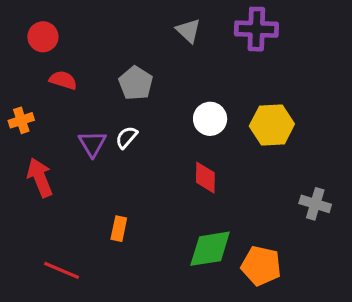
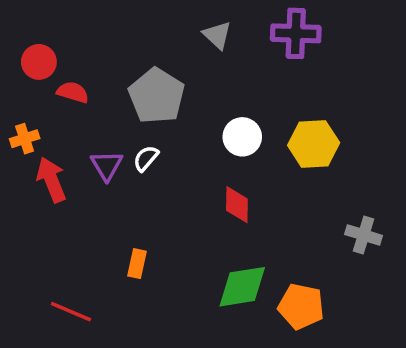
red circle: (43, 37) -> (39, 62), moved
gray pentagon: (136, 83) -> (157, 96), size x1.4
red arrow: (40, 178) -> (51, 180), moved

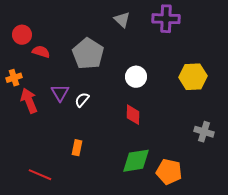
yellow hexagon: (314, 144) -> (193, 77), moved
white semicircle: (146, 158) -> (82, 100), moved

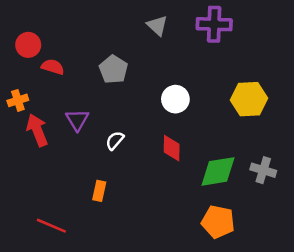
gray pentagon: (88, 54) -> (113, 69), size x0.7
white semicircle: (82, 100) -> (115, 140), moved
green diamond: (136, 161) -> (218, 171), moved

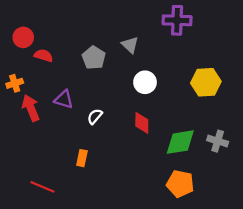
gray triangle: (157, 26) -> (130, 45), moved
purple triangle: (77, 120) -> (64, 99), turned -42

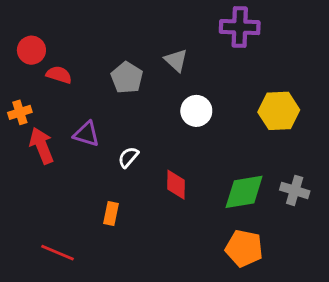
red diamond: (142, 123) -> (176, 185), moved

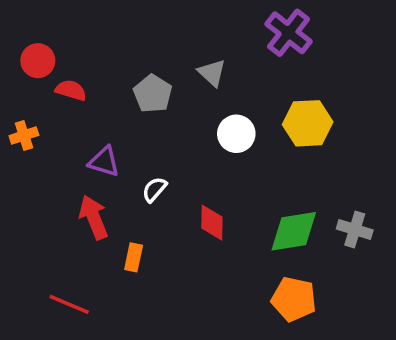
purple cross: (240, 27) -> (289, 33), turned 36
yellow hexagon: (279, 111) -> (308, 123), moved
red arrow: (42, 146) -> (94, 217), moved

